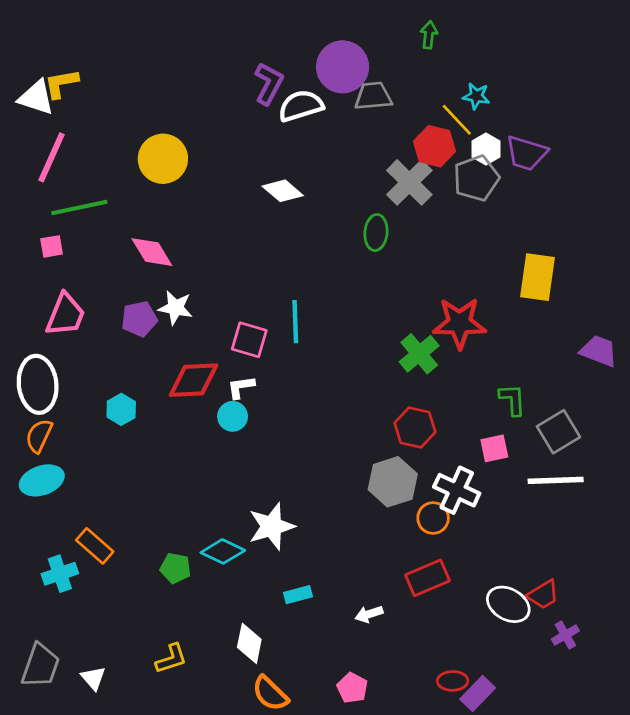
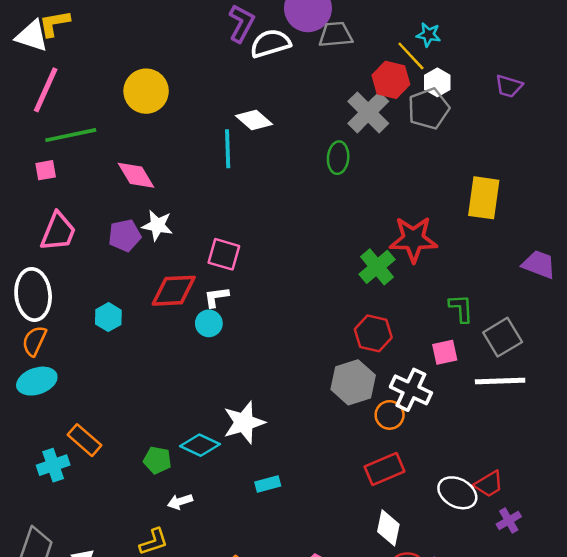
purple trapezoid: (526, 153) -> (509, 86), moved, size x0.7
cyan line: (295, 322) -> (228, 149), moved
white arrow: (369, 614) -> (180, 502), moved
white diamond: (249, 643) -> (388, 528), moved

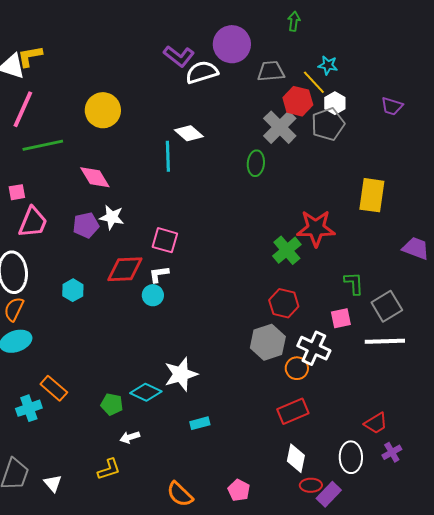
purple L-shape: (241, 23) -> (179, 56), turned 100
gray trapezoid: (336, 35) -> (271, 71), moved
pink square: (46, 170) -> (17, 192), moved
white ellipse: (457, 493) -> (351, 457), moved, turned 60

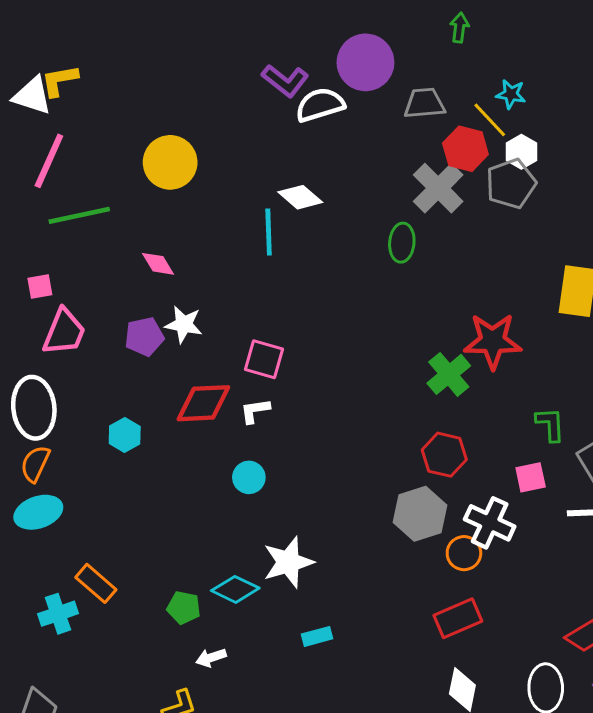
pink diamond: (95, 177) -> (158, 264), size x0.7
cyan circle: (153, 295) -> (249, 477), moved

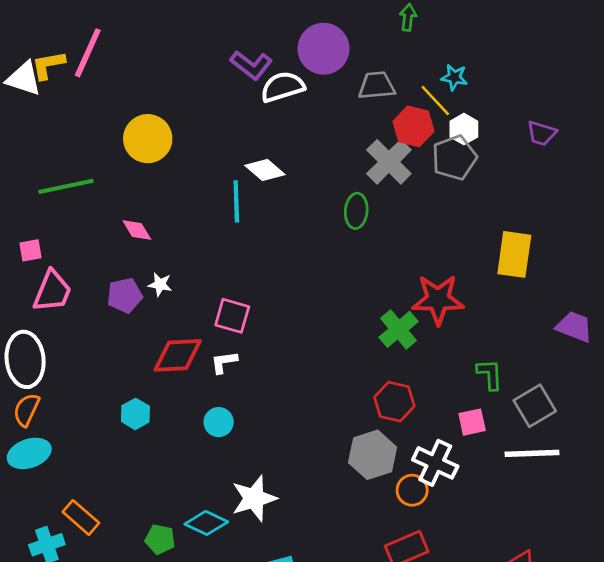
pink line: (49, 161) -> (88, 53), moved
white star: (184, 324) -> (160, 284), size x0.7
cyan hexagon: (125, 435) -> (135, 414), moved

